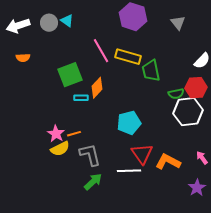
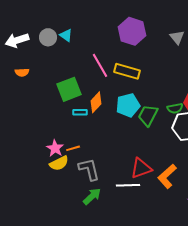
green trapezoid: (151, 71) -> (148, 115), moved, turned 40
cyan pentagon: (129, 123) -> (128, 105), moved
red triangle: (142, 154) -> (141, 168), turned 45
orange L-shape: (168, 162) -> (167, 176), turned -70

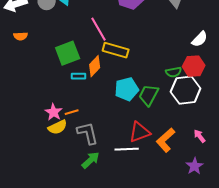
yellow rectangle: (127, 71) -> (116, 50), moved
cyan pentagon: (128, 105) -> (127, 89), moved
green trapezoid: (148, 115) -> (149, 95), moved

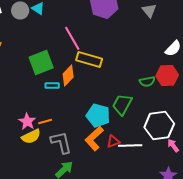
cyan pentagon: (127, 89) -> (98, 115), moved, turned 30
white hexagon: (186, 90) -> (159, 125), moved
red triangle: (140, 132) -> (113, 141), size x0.6
orange L-shape: (166, 140) -> (94, 138), moved
white line: (127, 149) -> (130, 145), moved

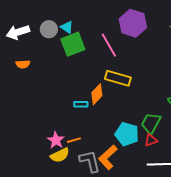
pink line: (72, 38) -> (109, 45), moved
green square: (41, 62) -> (73, 44), moved
orange L-shape: (94, 138) -> (108, 157), moved
red triangle: (113, 141) -> (151, 140), moved

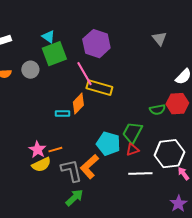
purple hexagon: (133, 23) -> (96, 44), moved
gray circle: (49, 29) -> (30, 70), moved
pink line: (109, 45) -> (84, 74), moved

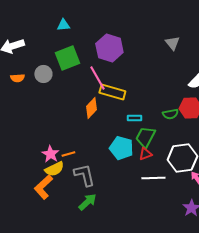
cyan triangle: (48, 37) -> (63, 25), moved, turned -40
cyan rectangle: (62, 114) -> (134, 118), moved
orange L-shape: (89, 167) -> (43, 187), moved

